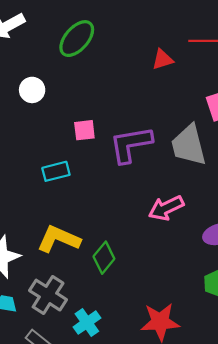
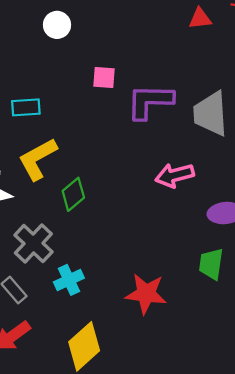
cyan rectangle: (56, 171) -> (26, 107), moved
yellow L-shape: (59, 239) -> (38, 159), moved, turned -63
green diamond: (104, 258) -> (73, 194), moved

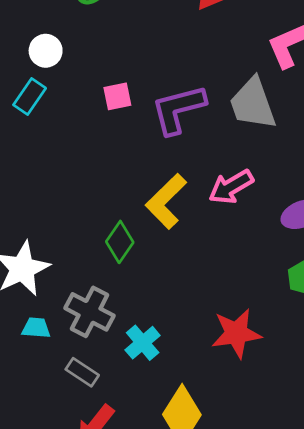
cyan rectangle: (26, 107) -> (30, 96), moved, turned -36
yellow L-shape: (38, 159) -> (166, 201), moved

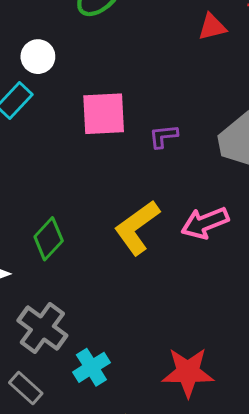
pink square: (117, 96) -> (104, 114), size x1.6
purple L-shape: (178, 109) -> (163, 136), size x0.5
green diamond: (120, 242) -> (49, 239), moved

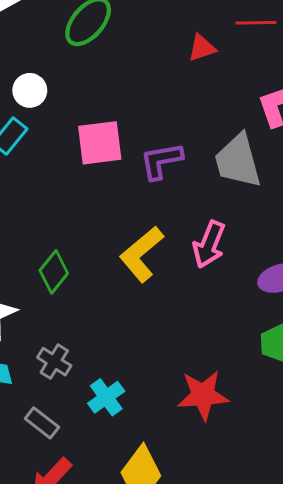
purple L-shape: (163, 136) -> (161, 161), size x1.5
pink arrow: (205, 223) -> (209, 244), turned -42
gray cross: (42, 328) -> (54, 362), size x0.7

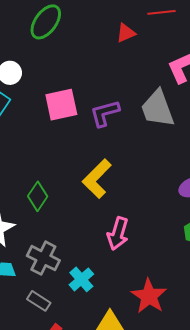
pink arrow: (209, 244) -> (118, 234), moved
gray cross: (54, 362) -> (43, 258), size x1.4
red star: (203, 395) -> (149, 296), moved, turned -30

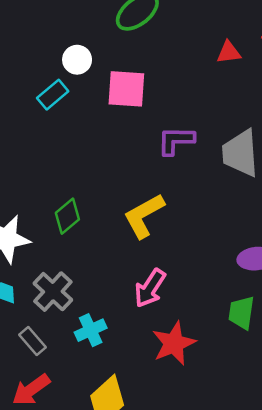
pink square: (61, 105) -> (126, 89), moved
red star: (149, 296) -> (174, 343), moved

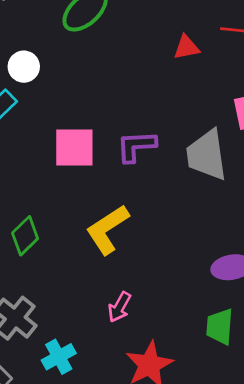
pink square: (126, 89) -> (74, 147), moved
pink arrow: (150, 288) -> (119, 307), size x0.7

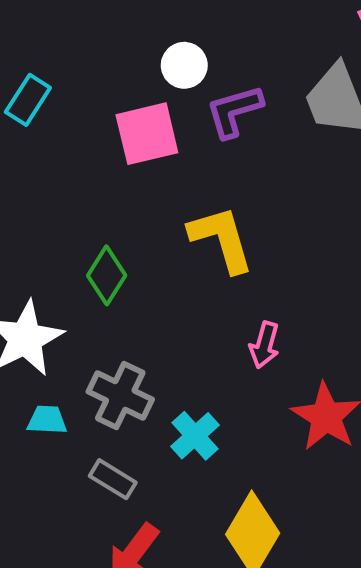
white circle: (24, 67) -> (184, 65), moved
yellow L-shape: (107, 230) -> (221, 239), turned 120

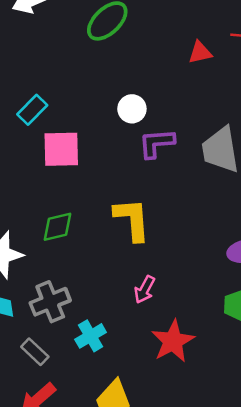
pink square: (147, 134) -> (61, 149), moved
green diamond: (107, 275) -> (57, 227), turned 32
gray cross: (120, 395) -> (50, 302), turned 30

